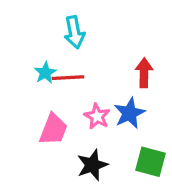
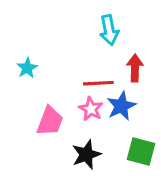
cyan arrow: (74, 32) -> (109, 30), moved
cyan star: (45, 73) -> (27, 68), moved
red line: (68, 78) -> (98, 83), moved

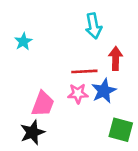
cyan star: (27, 68) -> (23, 42), moved
pink star: (91, 109) -> (78, 93), turned -30
black star: (86, 155) -> (32, 132), moved

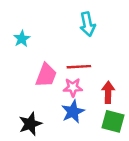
red arrow: (116, 58) -> (108, 92), moved
blue star: (104, 91) -> (73, 112), moved
pink trapezoid: (43, 104) -> (46, 75), moved

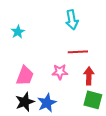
red line: (79, 67) -> (78, 52), moved
pink trapezoid: (46, 75) -> (25, 76), moved
blue star: (73, 112) -> (47, 103), moved

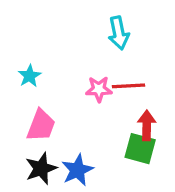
cyan star: (18, 32) -> (29, 76), moved
pink star: (60, 72) -> (99, 89), moved
green square: (93, 100) -> (140, 149), moved

